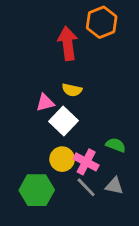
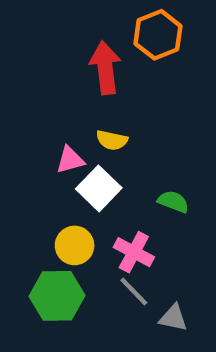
green semicircle: (116, 145) -> (173, 202), moved
yellow circle: (62, 159) -> (75, 245), moved
gray triangle: (114, 186) -> (173, 318), moved

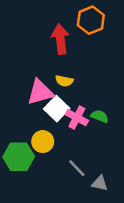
pink triangle: (70, 160) -> (40, 92), size x1.6
pink cross: (134, 252) -> (77, 118), moved
green hexagon: (57, 296) -> (19, 157), moved

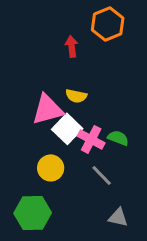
red arrow: (60, 39) -> (72, 46), size x0.6
green hexagon: (19, 157) -> (33, 213), moved
gray line: (77, 168) -> (102, 175), moved

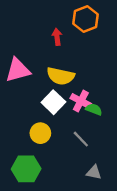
yellow semicircle: (76, 96) -> (61, 76), size x1.6
pink triangle: (48, 109) -> (18, 70), moved
pink cross: (91, 139) -> (81, 101), moved

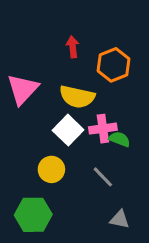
orange hexagon: (86, 19) -> (113, 65), moved
pink triangle: (18, 70) -> (23, 89), turned -32
pink cross: (81, 101) -> (103, 129), turned -36

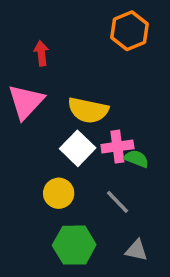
red arrow: (73, 47) -> (41, 53), moved
orange hexagon: (113, 65) -> (130, 31), moved
green hexagon: (33, 215) -> (74, 245), moved

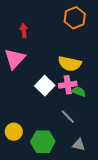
yellow semicircle: (88, 110) -> (70, 64), moved
yellow circle: (59, 193) -> (14, 132), moved

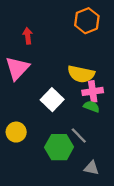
pink cross: (68, 85) -> (93, 91), moved
yellow circle: (14, 132) -> (16, 132), moved
green hexagon: (43, 142) -> (59, 147), moved

